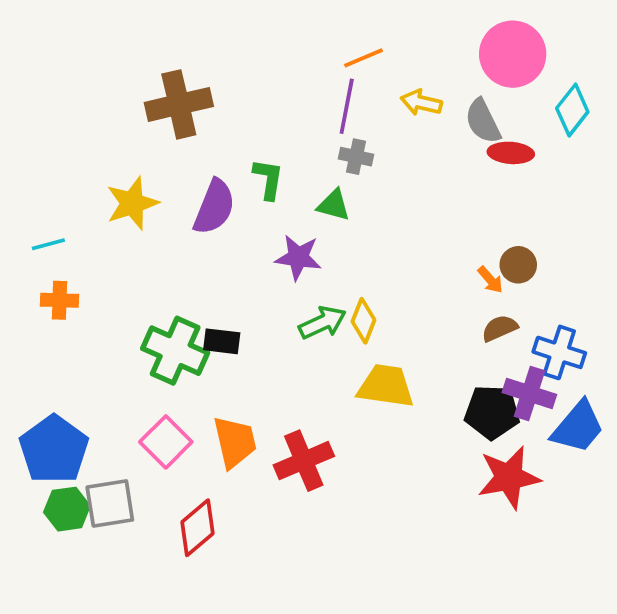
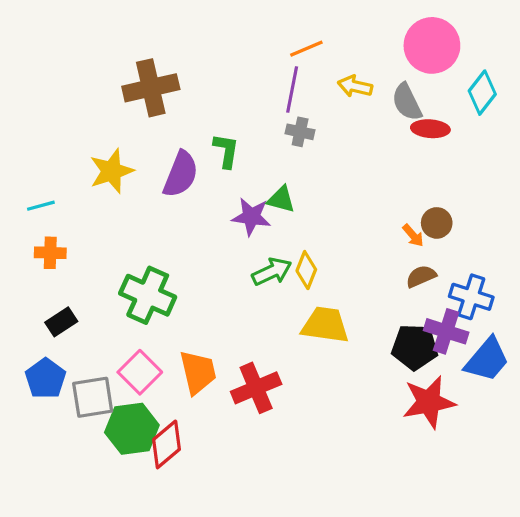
green triangle: (334, 205) -> (281, 199), moved
black rectangle: (222, 341) -> (61, 322), moved, turned -40
blue pentagon: (54, 449) -> (46, 378), size x0.7
gray square: (110, 503) -> (93, 397), moved
green hexagon: (67, 509) -> (132, 429), moved, size x1.4

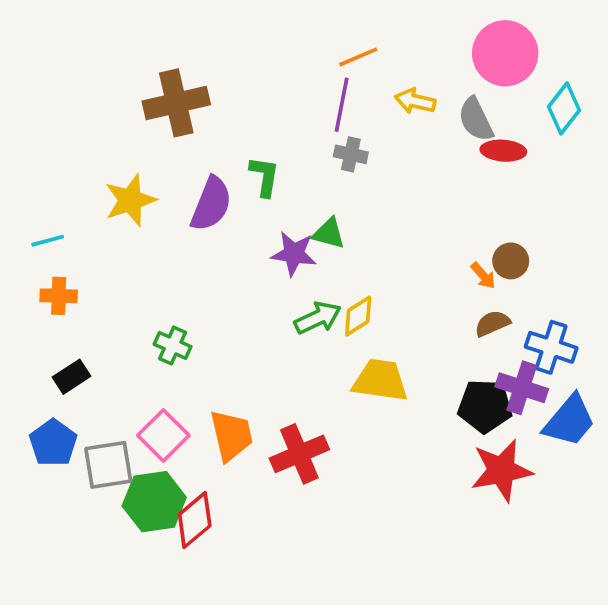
yellow diamond: (306, 270) -> (358, 316), turned 36
green cross: (148, 295) -> (173, 345), size x0.6

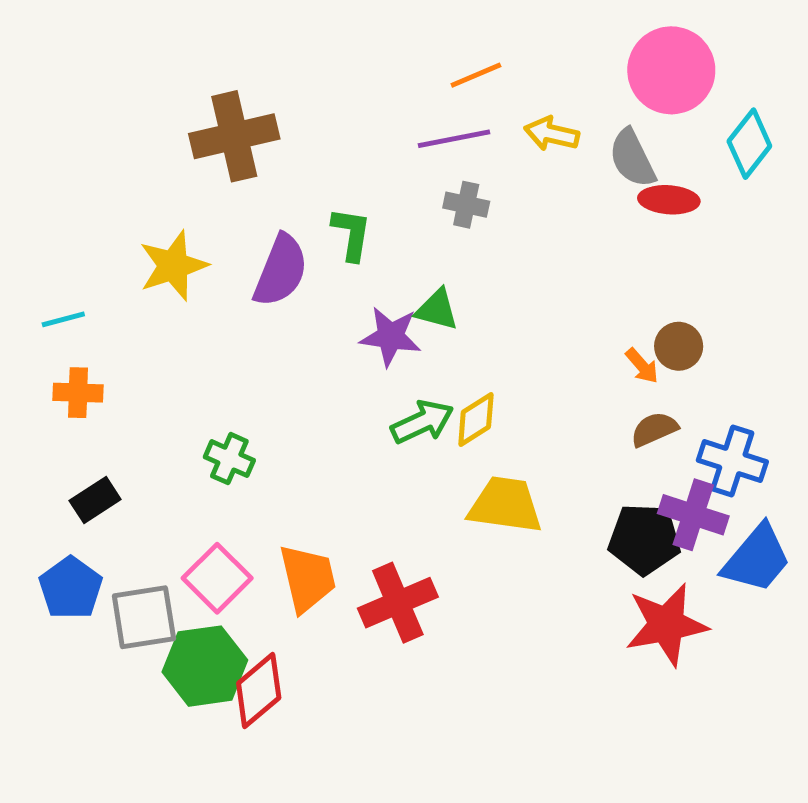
purple line: (342, 105) -> (454, 139), turned 68

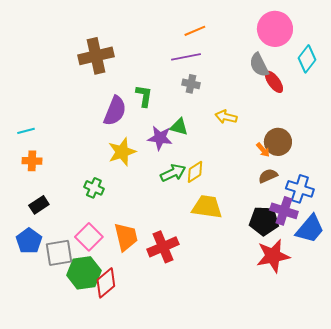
yellow arrow: (552, 134) -> (226, 117), moved
red ellipse: (669, 200) -> (274, 82), turned 50
yellow star: (173, 266) -> (122, 152), moved
brown circle: (679, 346) -> (278, 142), size x1.4

